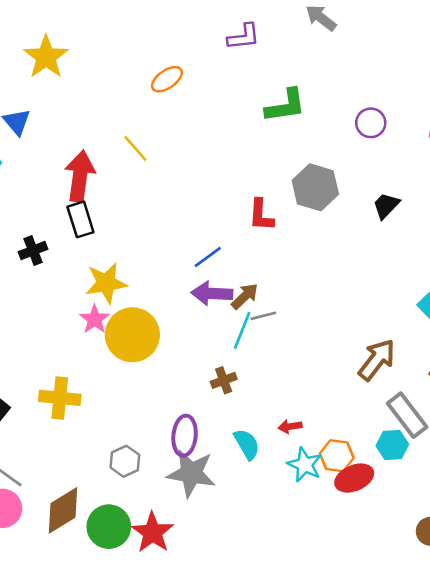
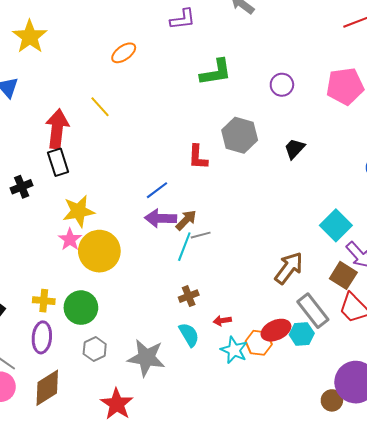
brown cross: (224, 380) -> (189, 296), moved
yellow cross: (60, 398) -> (44, 301), size x0.7
purple ellipse: (185, 436) -> (42, 337), moved
red ellipse: (354, 478) -> (276, 330), moved
green circle: (109, 527) -> (81, 308), moved

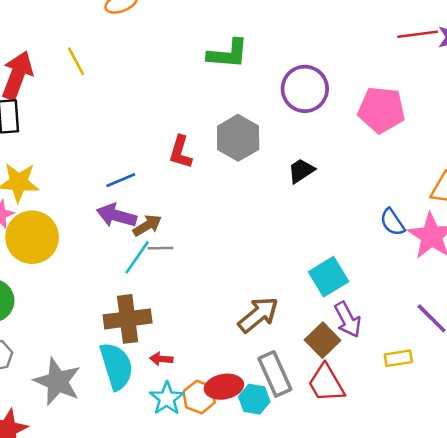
purple circle: (282, 85) -> (305, 89), size x1.6
brown cross: (189, 296) -> (128, 319), size x1.8
cyan semicircle: (189, 335) -> (116, 366), size x1.5

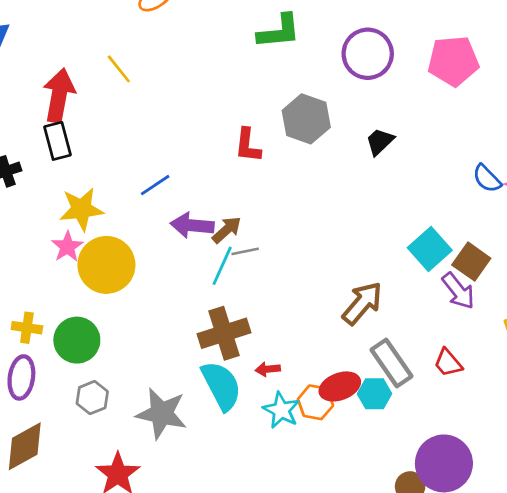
blue line: (121, 180) -> (155, 185), moved
brown square: (323, 340) -> (471, 262), moved
red trapezoid: (326, 383) -> (448, 363), size x0.7

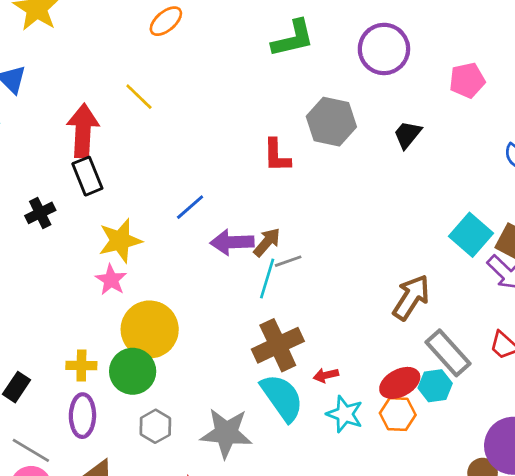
pink pentagon: (453, 61) -> (467, 80), moved, size x0.7
yellow circle: (106, 265) -> (150, 329), moved
orange hexagon: (315, 402) -> (398, 414), moved

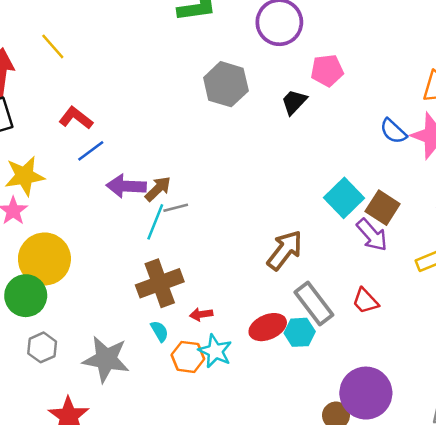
pink pentagon: (467, 80) -> (327, 70), moved
red L-shape: (277, 156) -> (76, 118), moved, turned 124
cyan semicircle: (282, 398) -> (160, 331), size x0.5
orange hexagon: (398, 414) -> (188, 357), moved

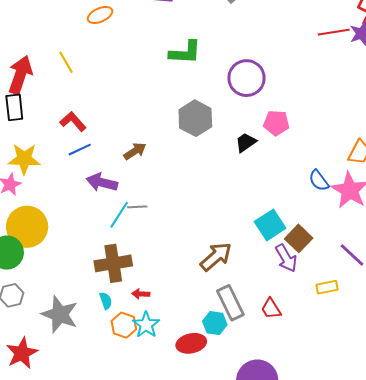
brown arrow: (158, 189) -> (135, 151), moved
red ellipse: (268, 327) -> (191, 343), moved

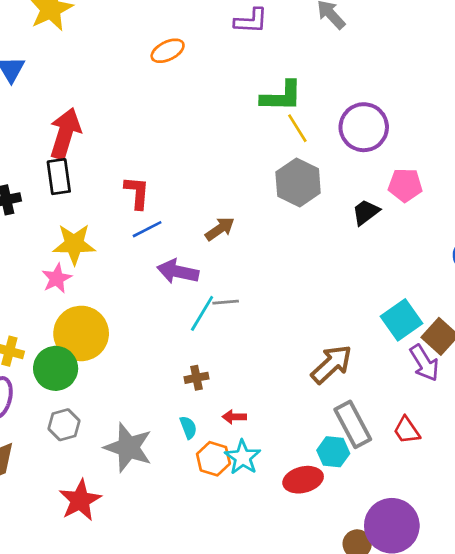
yellow line: (66, 62) -> (297, 128), moved
red L-shape: (73, 122) -> (137, 193), turned 48
brown cross: (113, 263) -> (197, 378), size x0.5

